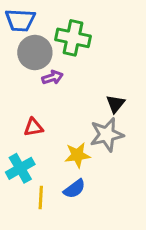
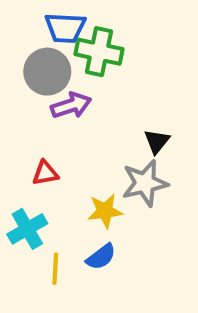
blue trapezoid: (20, 20) -> (65, 28), moved
purple arrow: (52, 77) -> (71, 105), size x1.4

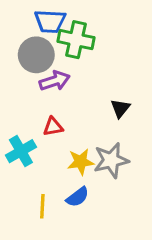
red triangle: (45, 173) -> (53, 127), moved
gray star: (145, 183) -> (111, 160), moved
cyan cross: (27, 229) -> (21, 151), moved

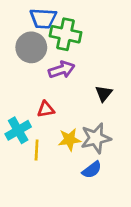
purple arrow: (55, 81) -> (62, 70), moved
blue semicircle: (78, 197) -> (92, 170), moved
yellow line: (42, 206) -> (37, 150), moved

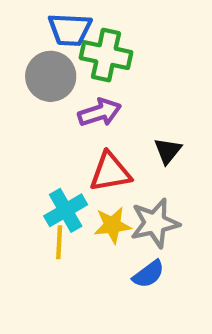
red triangle: (46, 109) -> (110, 172), moved, size x1.5
cyan cross: (18, 130) -> (66, 210), moved

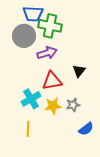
gray star: (155, 223) -> (73, 105), size x0.6
yellow line: (59, 242) -> (28, 129), moved
blue semicircle: (149, 274) -> (86, 129), moved

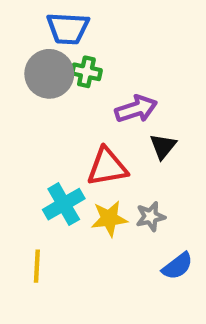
green cross: (50, 26) -> (86, 72), moved, size x0.6
purple arrow: (47, 53) -> (136, 109), moved
yellow line: (28, 129) -> (37, 266), moved

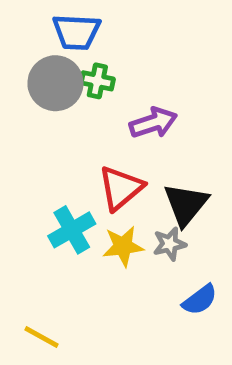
black triangle: (163, 146) -> (186, 204), moved, size x1.5
red triangle: (107, 167) -> (121, 188), turned -30
yellow line: (37, 266) -> (41, 337), moved, turned -64

